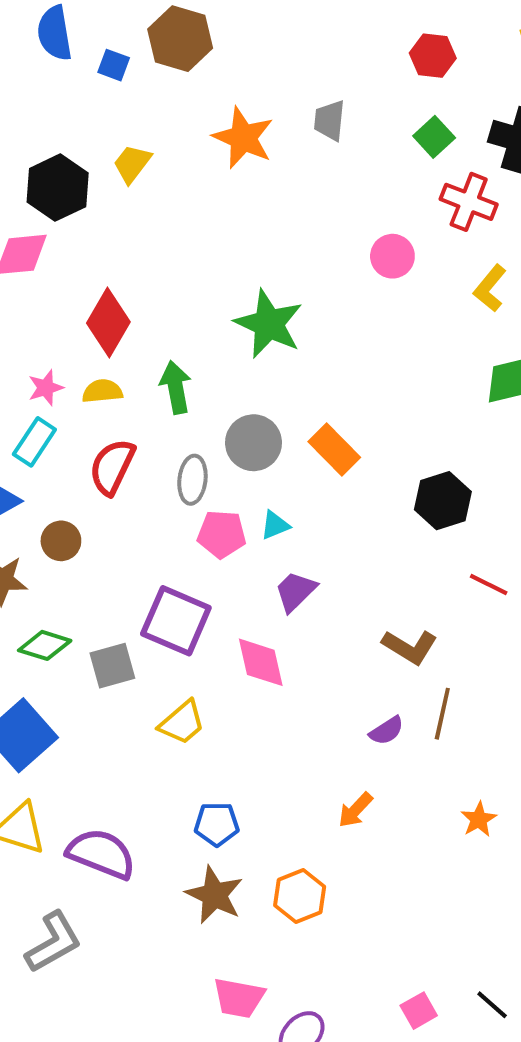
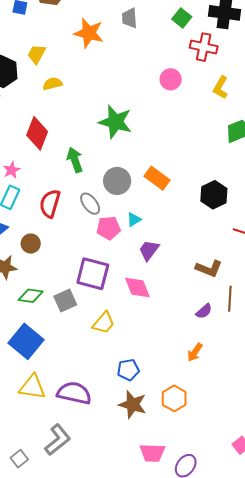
yellow semicircle: (102, 391) -> (52, 84), moved
gray ellipse: (192, 480) -> (90, 204), turned -35

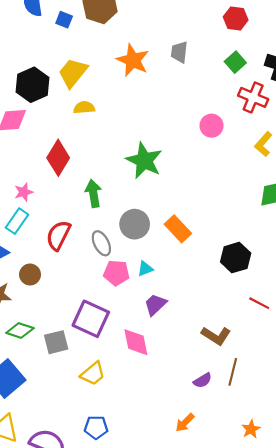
yellow trapezoid: (37, 54) -> (73, 73), size x1.4
blue pentagon: (128, 370) -> (96, 427), moved

